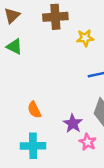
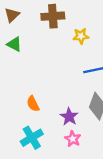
pink star: (88, 142) -> (73, 139), moved
cyan cross: (33, 146) -> (32, 138), turned -30

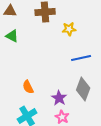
brown triangle: (12, 15) -> (10, 11), turned 48

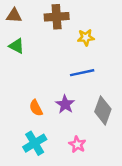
blue line: (81, 58) -> (82, 73), moved
purple star: (59, 98) -> (65, 104), moved

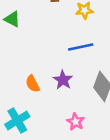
cyan cross: (35, 143) -> (17, 120), moved

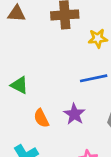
green triangle: (12, 19) -> (19, 85), moved

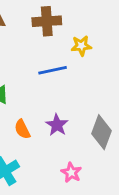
blue line: (94, 78) -> (53, 70), moved

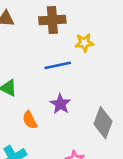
purple star: (57, 125) -> (60, 104), moved

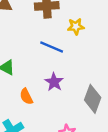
blue line: (58, 65) -> (52, 47), turned 35

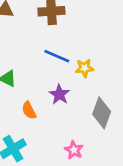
yellow star: (76, 26) -> (84, 68), moved

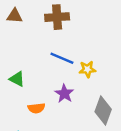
orange semicircle: (29, 110) -> (36, 108), turned -70

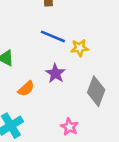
orange semicircle: (36, 108) -> (26, 89), turned -35

